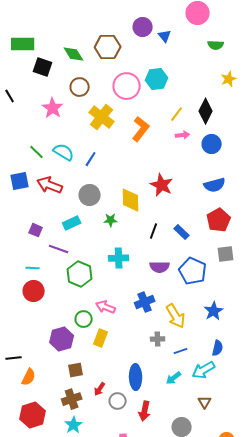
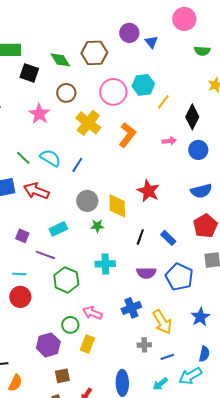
yellow line: (177, 114) -> (163, 102), moved
gray circle: (90, 195) -> (87, 201), moved

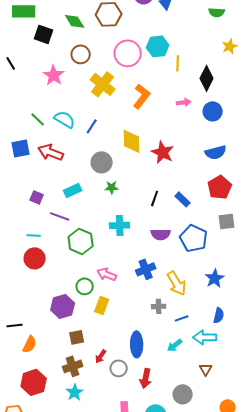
yellow line: (163, 102) -> (178, 63), turned -35
yellow diamond: (117, 206) -> (132, 141), moved
cyan arrow: (190, 376) -> (205, 337), turned 30

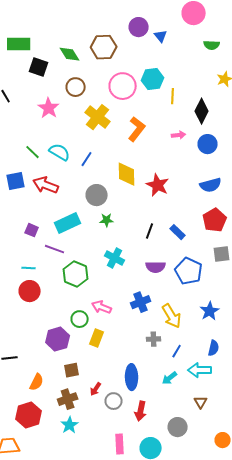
cyan rectangle: (73, 190) -> (68, 223), size x1.4
cyan cross: (120, 225) -> (115, 258), turned 30
blue line: (182, 318) -> (177, 351), turned -40
orange semicircle: (30, 344) -> (37, 382), moved

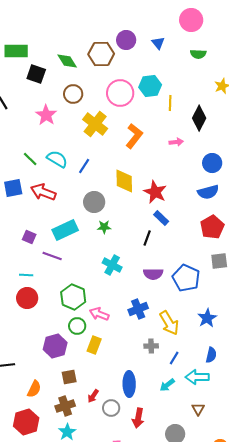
purple circle: (139, 27) -> (126, 40), moved
green semicircle: (212, 45) -> (198, 54), moved
blue circle: (208, 144) -> (212, 163), moved
blue rectangle: (178, 232) -> (161, 218), moved
green hexagon: (76, 274) -> (73, 297), moved

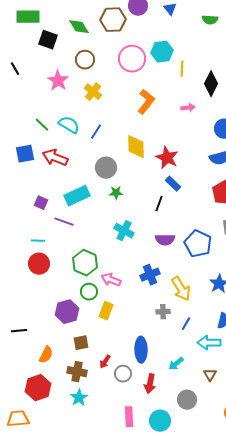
yellow cross: (95, 124) -> (93, 92), moved, size x0.7
cyan arrow: (167, 385) -> (176, 364), moved
brown cross: (65, 406) -> (77, 372), turned 30

